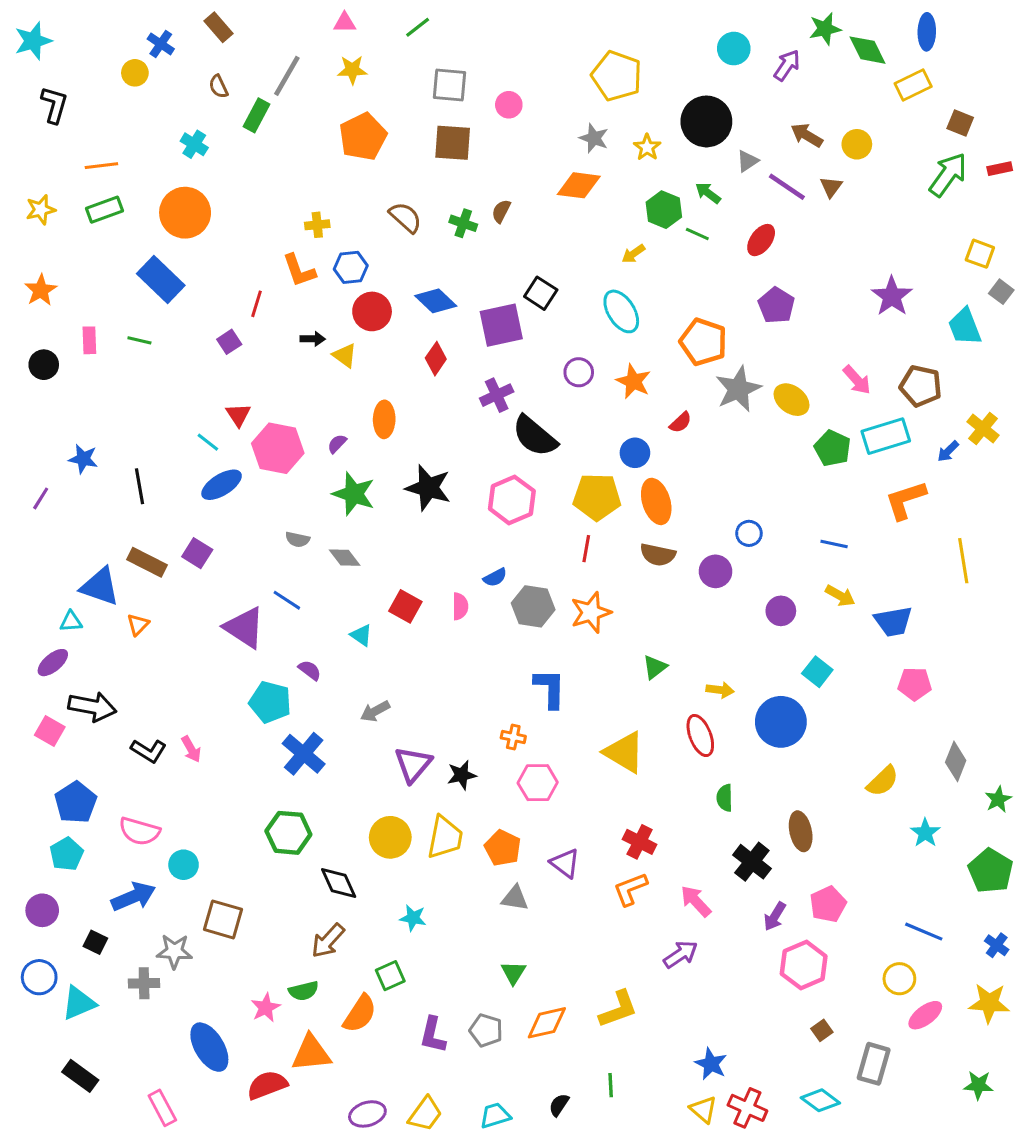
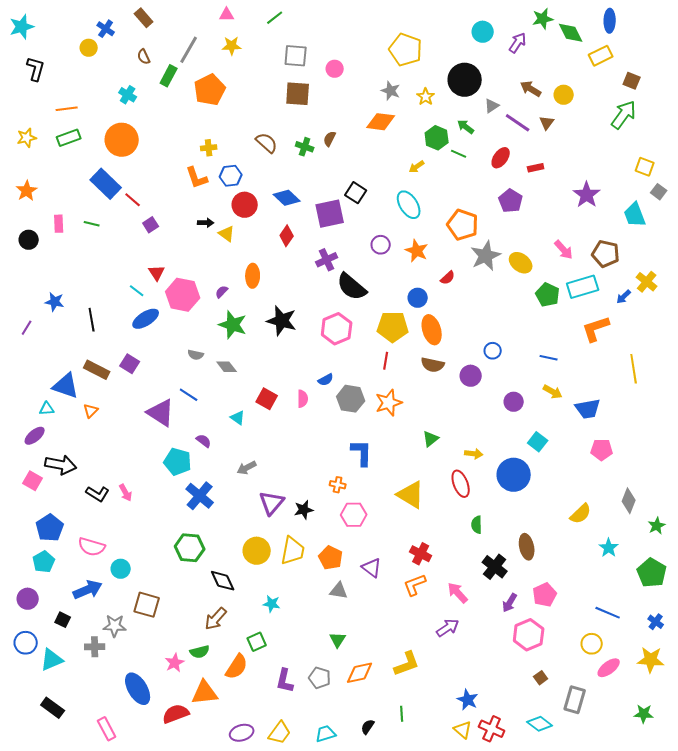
orange pentagon: (363, 137) -> (210, 90), moved
red rectangle: (1000, 169) -> (536, 168), moved
red line: (256, 304) -> (133, 200), moved, turned -66

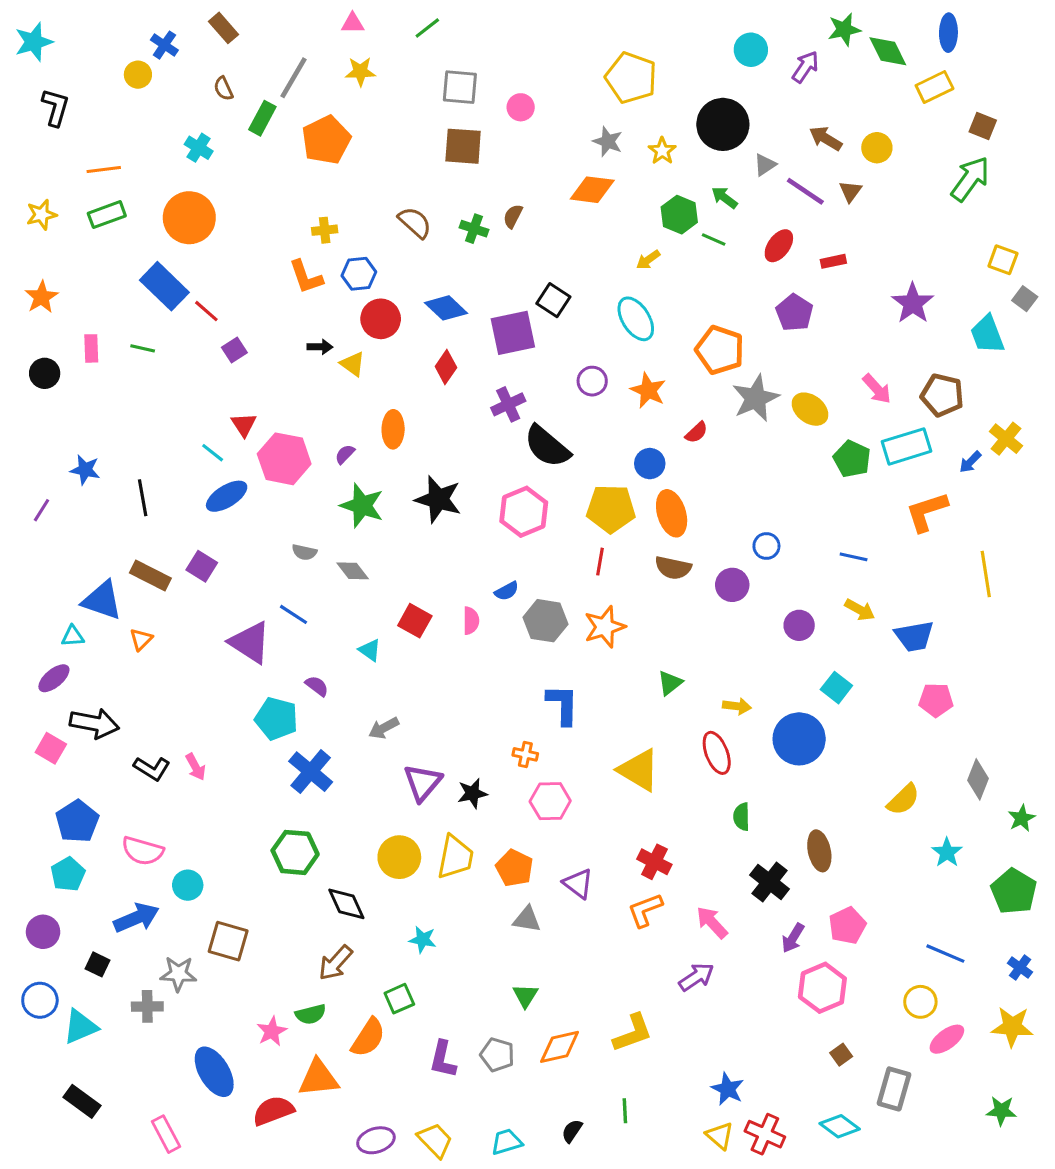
yellow trapezoid: (280, 733) -> (435, 1140), turned -80

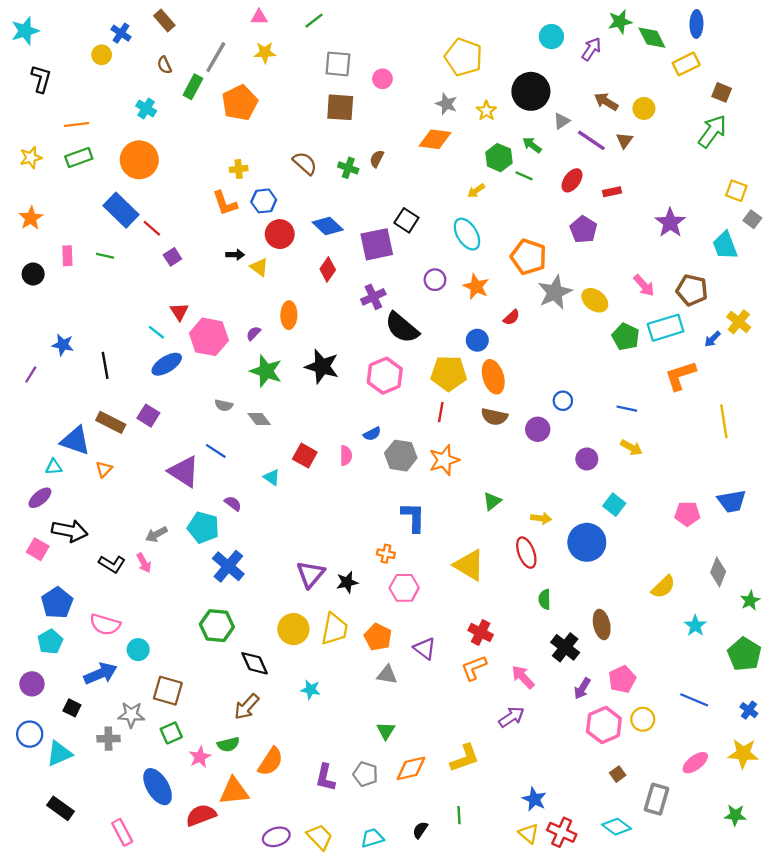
blue trapezoid: (914, 636) -> (732, 501), moved
gray arrow: (384, 728) -> (156, 534), moved
green square: (399, 999) -> (171, 733), moved
yellow circle: (920, 1002) -> (643, 719), moved

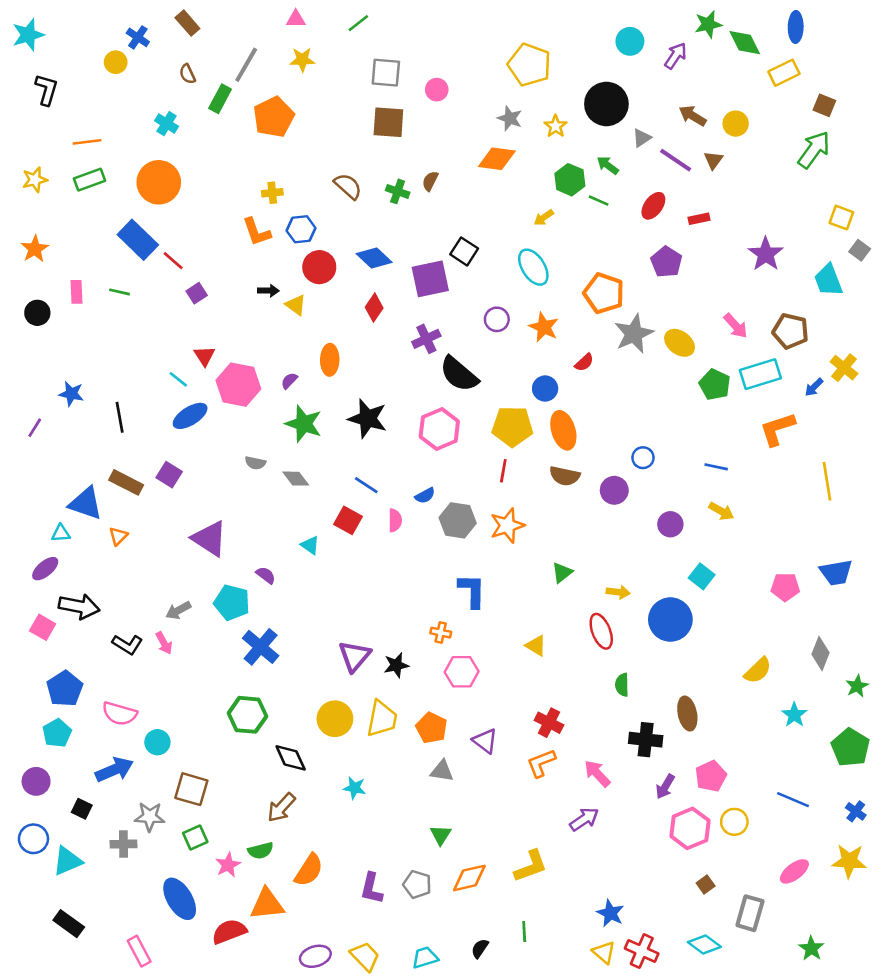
blue line: (216, 451) -> (366, 485), moved
yellow triangle: (469, 565) -> (536, 646), size x0.6
black cross: (565, 647) -> (646, 740), turned -32
green star: (735, 815) -> (811, 948), moved, turned 30

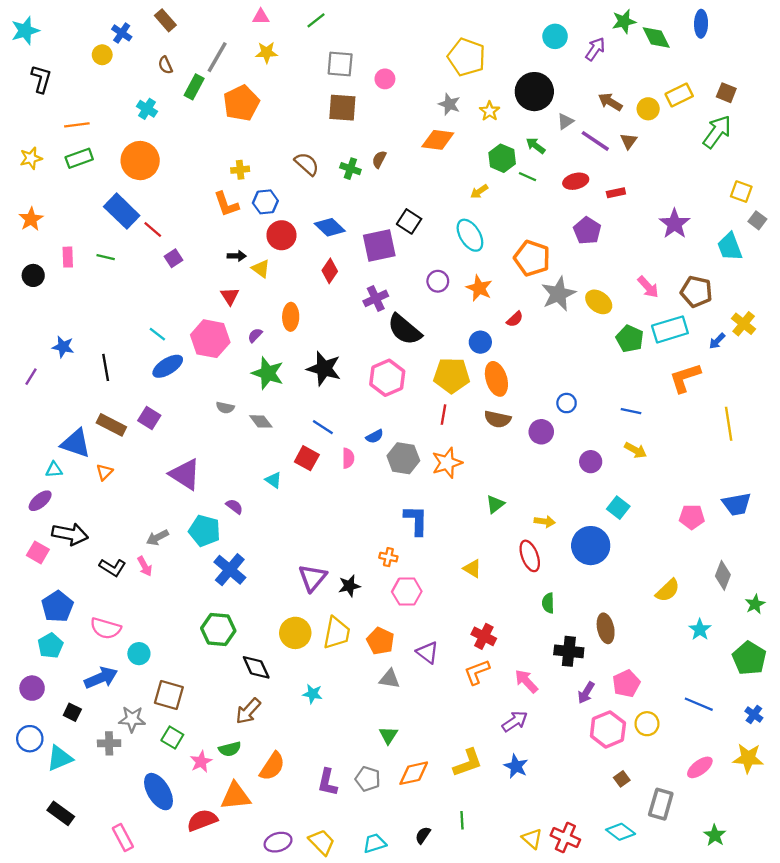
yellow rectangle: (784, 73) -> (679, 95), moved
red ellipse: (653, 206) -> (576, 181), turned 40
red triangle: (204, 356) -> (230, 296), moved
green square: (195, 837) -> (172, 738), turned -35
blue star: (610, 913) -> (516, 766), moved

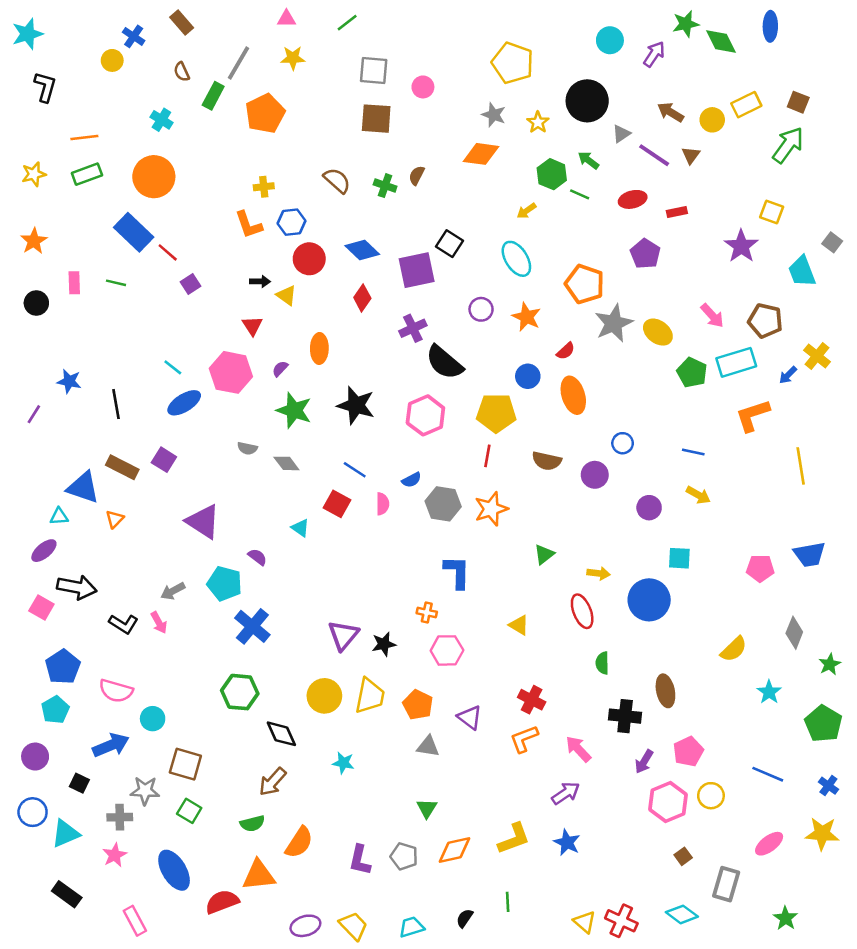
yellow square: (741, 192) -> (772, 212), moved
orange ellipse: (496, 379) -> (573, 395), moved
cyan square: (618, 508) -> (679, 558), turned -35
pink star: (201, 762) -> (115, 855), moved

